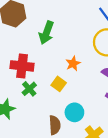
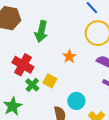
red cross: (22, 66) -> (23, 65), turned 30
yellow square: (59, 84) -> (50, 81), moved

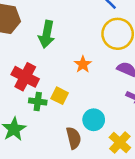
green cross: (32, 85) -> (38, 102), turned -32

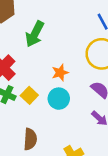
cyan circle: (94, 120) -> (59, 99), moved

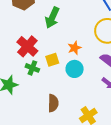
yellow square: (29, 95) -> (52, 60), moved, turned 32

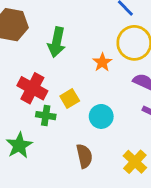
orange star: (74, 48) -> (102, 62), moved
cyan circle: (75, 69) -> (101, 116), moved

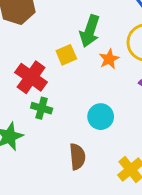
green arrow: (57, 42) -> (90, 31), moved
yellow square: (70, 99) -> (66, 55), moved

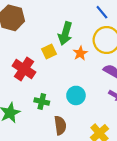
green cross: (42, 108) -> (42, 102), moved

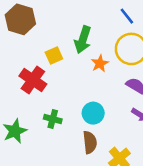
yellow square: (49, 52) -> (54, 55), moved
brown semicircle: (60, 125) -> (90, 142), moved

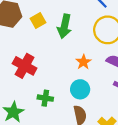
yellow square: (54, 55) -> (38, 20), moved
orange star: (100, 63) -> (83, 62), moved

